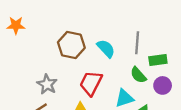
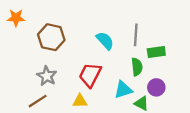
brown hexagon: (71, 45) -> (51, 37), moved
green semicircle: (138, 75) -> (137, 67), turned -144
purple circle: (163, 85) -> (156, 87), moved

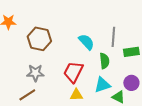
green semicircle: (137, 67) -> (104, 61), moved
gray star: (47, 76) -> (35, 73), turned -30
yellow triangle: (80, 101) -> (76, 95), moved

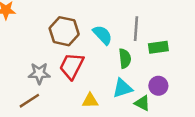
brown hexagon: (39, 39) -> (64, 31), moved
red trapezoid: (73, 72) -> (72, 66), moved

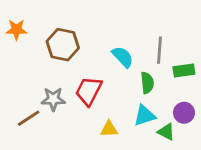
brown hexagon: (64, 31) -> (63, 45), moved
brown line: (29, 101) -> (29, 118), moved

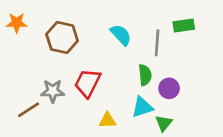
cyan semicircle: (123, 57) -> (121, 35), moved
green rectangle: (184, 71) -> (184, 25), moved
purple circle: (184, 113) -> (169, 88), moved
green triangle: (166, 132) -> (164, 123), turned 42

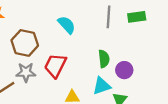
cyan semicircle: (121, 35) -> (67, 25), moved
brown hexagon: (62, 38) -> (25, 43), moved
gray line: (157, 43) -> (108, 17), moved

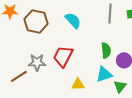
brown hexagon: (25, 43) -> (36, 21), moved

